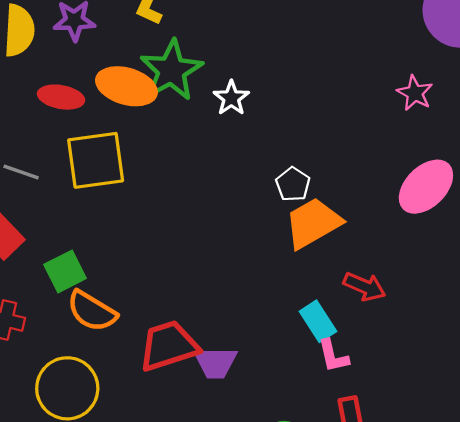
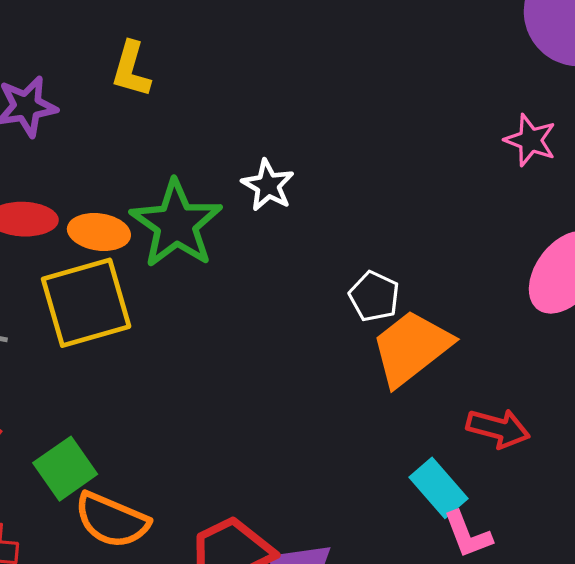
green star: (171, 70) -> (176, 224), moved
orange ellipse: (126, 86) -> (99, 232), moved, size x0.7

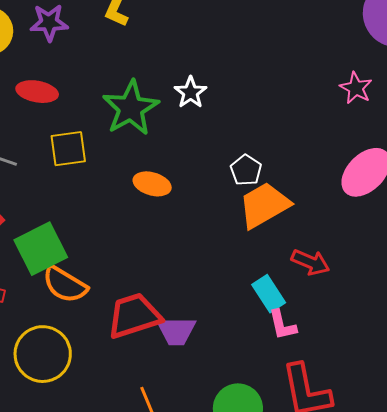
orange ellipse: (99, 232) -> (152, 184), moved
yellow square: (86, 303) -> (68, 149), size x0.7
green square: (65, 469) -> (41, 249), size x1.4

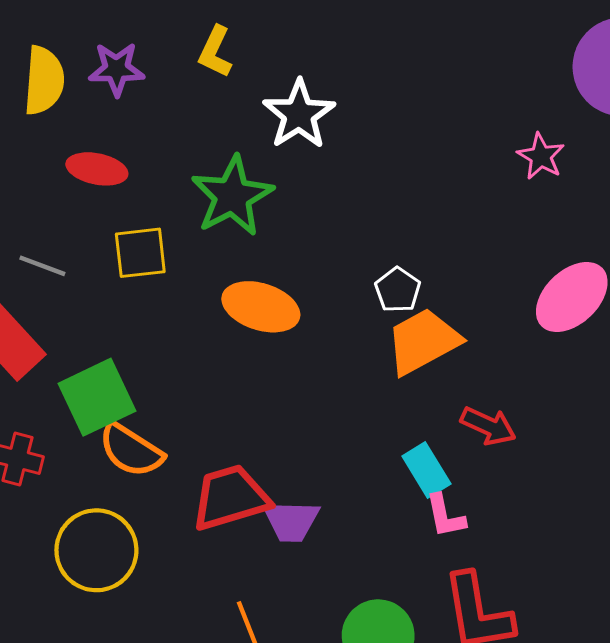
pink star: (356, 88) -> (541, 156), moved
white star: (191, 92) -> (299, 114), moved, size x1.5
orange ellipse: (152, 184) -> (261, 307), size x1.4

